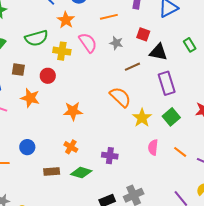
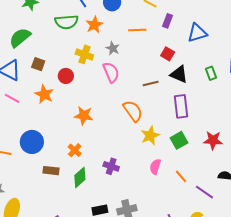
green semicircle: (36, 38) -> (66, 22), moved
pink semicircle: (88, 43) -> (111, 72), moved
gray star: (116, 43) -> (113, 48), moved
blue circle: (27, 147) -> (32, 142), size x1.5
green diamond: (81, 173) -> (80, 177), turned -70

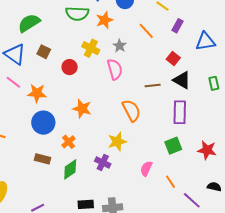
orange line: (137, 30) -> (146, 31), turned 42
orange star: (44, 94) -> (37, 93), moved, turned -30
yellow star: (150, 135) -> (117, 142), moved
blue circle: (32, 142) -> (43, 123), moved

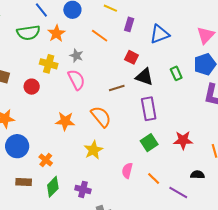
orange star: (82, 109) -> (65, 121), moved
purple cross: (103, 163) -> (83, 189), moved

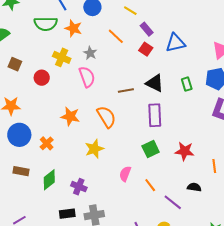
purple rectangle: (129, 24) -> (147, 29), turned -64
orange star: (56, 33) -> (73, 28), turned -30
red square: (131, 57) -> (146, 49), moved
orange cross: (46, 160) -> (47, 143), moved

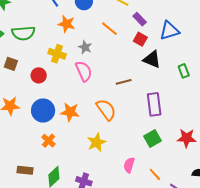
green semicircle: (46, 24) -> (23, 33), moved
black triangle: (155, 83) -> (152, 59), moved
blue circle: (19, 135) -> (43, 110), moved

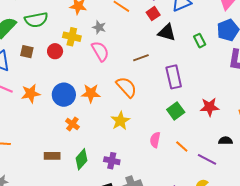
red square: (140, 39) -> (153, 14), turned 32
red circle: (39, 75) -> (55, 51), moved

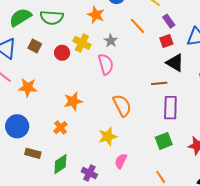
brown line: (141, 58) -> (159, 83), moved
orange star: (91, 93) -> (73, 101), moved, turned -30
blue circle: (64, 95) -> (17, 126), moved
pink semicircle: (155, 140) -> (121, 161), moved

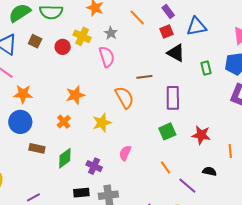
brown line: (159, 83) -> (144, 77), moved
orange star: (28, 88) -> (23, 94), moved
yellow star: (108, 137) -> (102, 123), moved

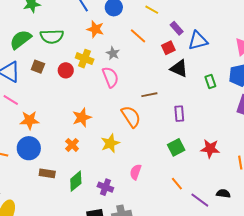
purple rectangle: (168, 12) -> (177, 28), moved
purple rectangle: (173, 98) -> (179, 114), size x0.7
black semicircle: (209, 171) -> (223, 194), moved

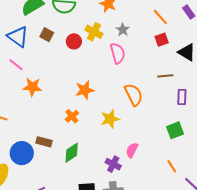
orange line: (138, 36) -> (160, 17), moved
red square: (168, 48) -> (162, 40), moved
brown line: (149, 95) -> (165, 76), moved
blue circle: (29, 148) -> (22, 153), moved
purple cross: (105, 187) -> (113, 164), moved

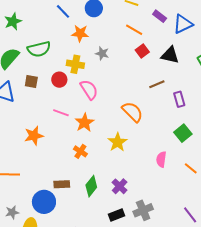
pink semicircle: (118, 53) -> (89, 90), moved
pink line: (16, 65) -> (61, 113), moved
pink semicircle: (132, 150) -> (161, 159), moved
purple cross: (113, 164) -> (120, 186), moved, turned 35

